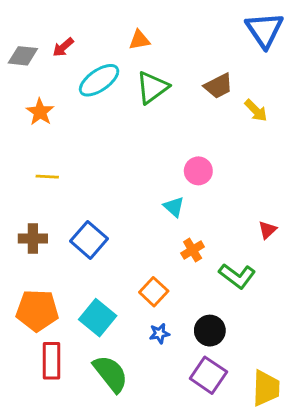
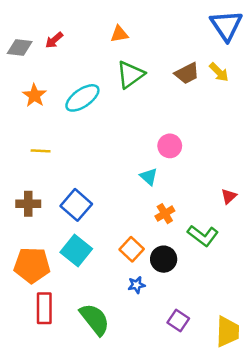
cyan ellipse: (99, 80) -> (82, 98), moved
yellow arrow: (256, 110) -> (219, 72), moved
cyan square: (98, 318) -> (76, 250), moved
black circle: (210, 331) -> (164, 259), moved
purple square: (208, 375) -> (178, 321), size x0.7

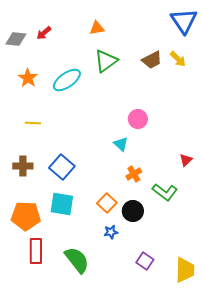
cyan square: (76, 250) -> (62, 204), turned -30

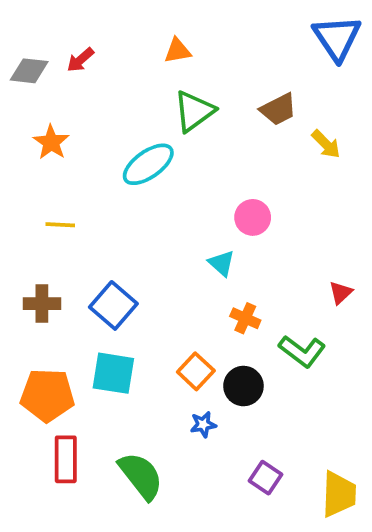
yellow arrow: (178, 59) -> (326, 144), moved
cyan ellipse: (67, 80) -> (148, 164), moved
orange cross: (134, 174) -> (245, 318), turned -35

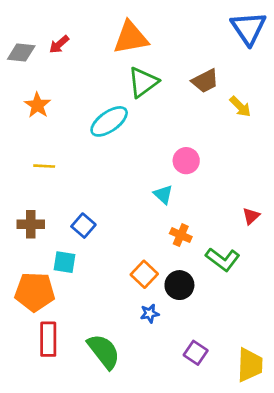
orange triangle: (178, 51) -> (131, 38), size x1.8
blue square: (113, 305) -> (83, 226), size x0.7
cyan square: (113, 373) -> (64, 262), moved, size x0.7

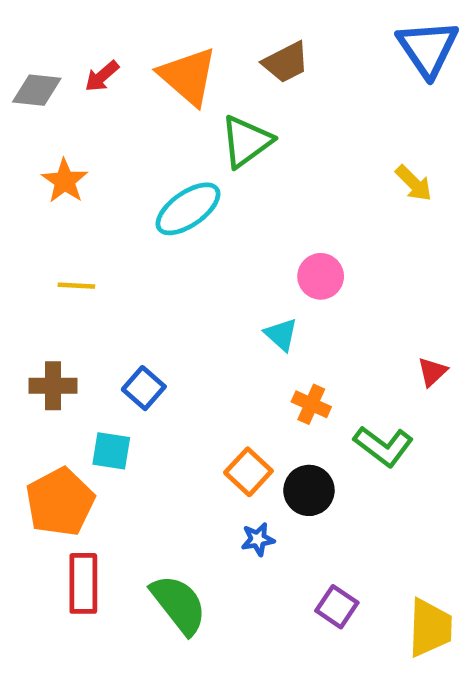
orange triangle: (131, 38) -> (188, 76), moved, turned 51
brown trapezoid: (205, 81) -> (286, 62), moved
orange pentagon: (35, 292) -> (60, 502), turned -30

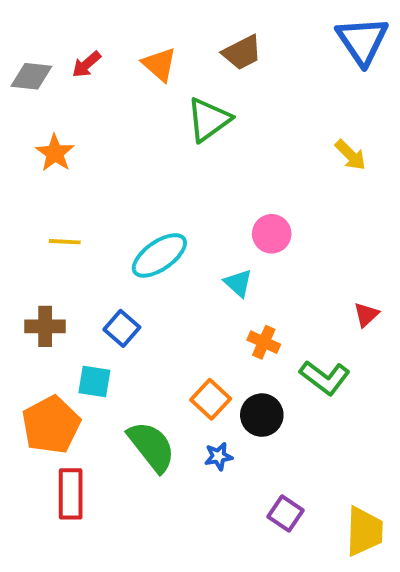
orange triangle: (188, 76) -> (159, 64), size x0.7
cyan ellipse: (188, 209) -> (159, 255), moved
green semicircle: (179, 604) -> (151, 447), moved

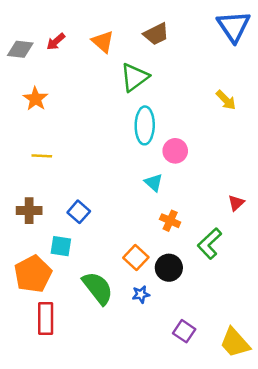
cyan ellipse: (159, 255) -> (145, 125), moved, turned -54
green L-shape: (325, 378) -> (209, 244), turned 100
yellow trapezoid: (364, 531) -> (235, 343), turned 136

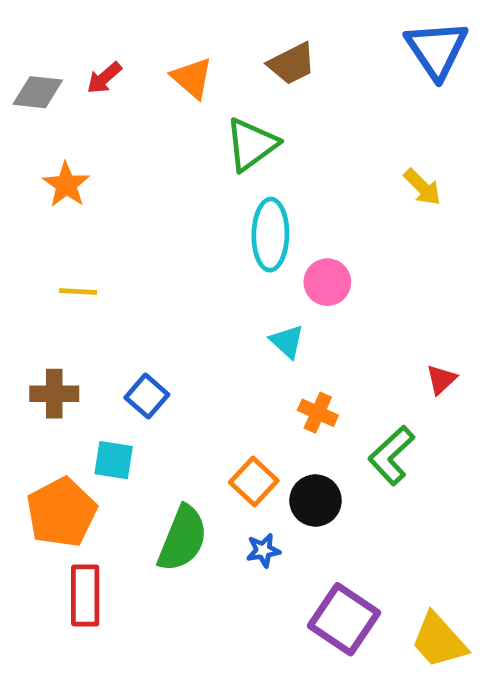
green semicircle: (98, 288) -> (183, 538), turned 60
purple square: (184, 331) -> (344, 619), size x1.6

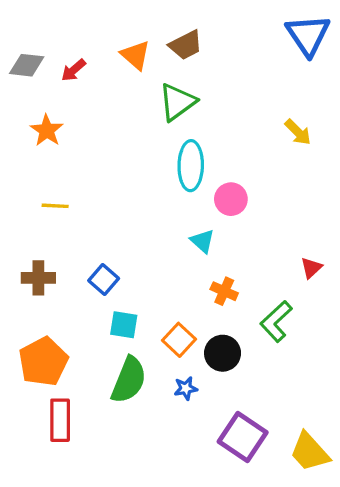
brown trapezoid: (292, 64) -> (186, 45), moved
red arrow: (104, 78) -> (73, 70), moved
cyan square: (114, 460) -> (124, 325), moved

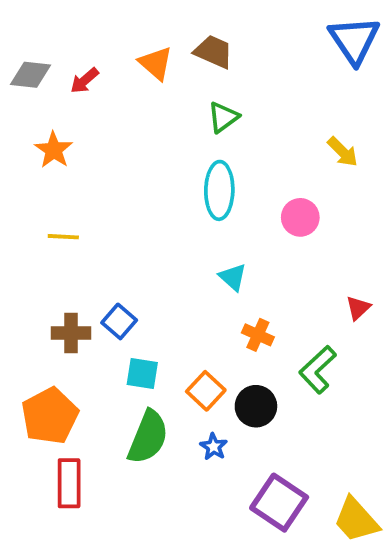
brown trapezoid: (186, 45) -> (214, 52), turned -129
green triangle: (177, 102) -> (223, 117), moved, size x0.7
pink circle: (231, 199) -> (300, 217), moved
brown cross: (38, 278) -> (71, 333), moved
blue star: (186, 388) -> (214, 447), turned -30

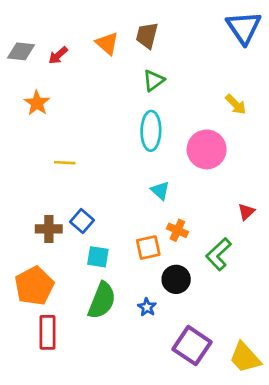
brown trapezoid: (214, 52) -> (147, 35), turned -100
pink circle: (300, 217) -> (207, 149), size x1.5
yellow line: (63, 237) -> (65, 163), moved
orange square: (206, 391) -> (148, 248), moved, turned 35

